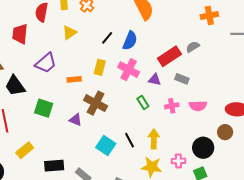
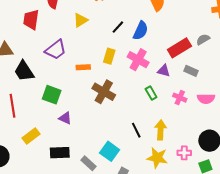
pink cross: (172, 106) -> (180, 98), turned 32
purple triangle: (75, 120) -> (65, 118), moved
cyan square: (106, 145) -> (110, 151), moved

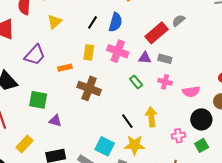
gray rectangle: (191, 71) -> (165, 59), moved
pink semicircle: (206, 99) -> (191, 92), moved
yellow star: (157, 158) -> (135, 145), moved

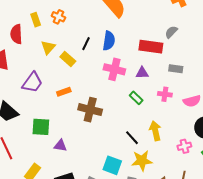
red rectangle: (157, 33) -> (151, 47), turned 55
yellow rectangle: (89, 52) -> (68, 59), moved, turned -49
gray rectangle: (165, 59) -> (176, 69), moved

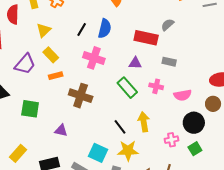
yellow rectangle: (68, 59) -> (51, 55), moved
pink cross: (114, 69) -> (94, 58), moved
green rectangle: (136, 98) -> (127, 88), size x1.5
purple triangle: (60, 146) -> (61, 130), moved

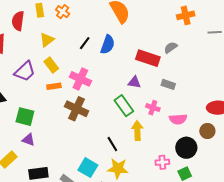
pink cross: (94, 58) -> (80, 79), moved
yellow arrow: (144, 122) -> (137, 131), moved
purple triangle: (61, 130) -> (29, 140), moved

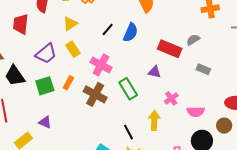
gray rectangle: (168, 84) -> (203, 69), moved
orange rectangle: (54, 86) -> (68, 83), moved, turned -56
green rectangle: (124, 106) -> (128, 89), moved
pink cross: (153, 108) -> (171, 98), turned 32
green square: (25, 117) -> (45, 86), moved, turned -36

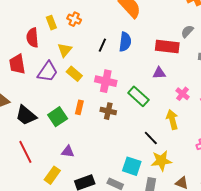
purple trapezoid: (46, 54) -> (48, 72), moved
brown cross: (95, 94) -> (108, 111), size x0.7

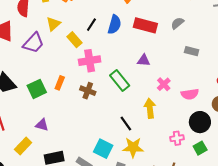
red rectangle: (167, 47) -> (145, 25), moved
yellow rectangle: (74, 74) -> (74, 40), moved
pink cross: (106, 81) -> (90, 61), turned -30

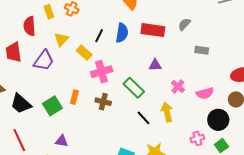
black line: (126, 123) -> (143, 118), moved

